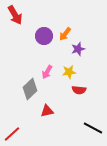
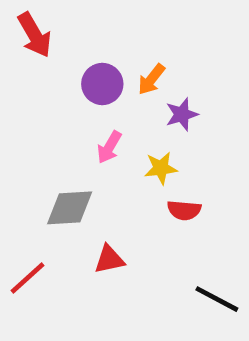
pink arrow: (47, 72) -> (109, 147), moved
gray diamond: (30, 89) -> (70, 208), turned 40
red line: (12, 134) -> (27, 278), moved

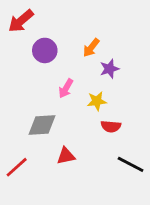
red arrow: (34, 35) -> (21, 21), turned 80
purple circle: (102, 84) -> (45, 50), moved
black line: (217, 299) -> (131, 164), moved

